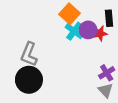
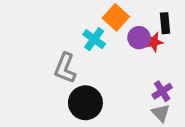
cyan cross: (74, 31) -> (94, 39), moved
black circle: (29, 80) -> (85, 103), moved

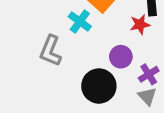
purple circle: (139, 38) -> (121, 57), moved
black circle: (85, 103) -> (99, 86), moved

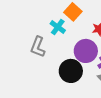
purple circle: (121, 57) -> (86, 51), size x1.5

